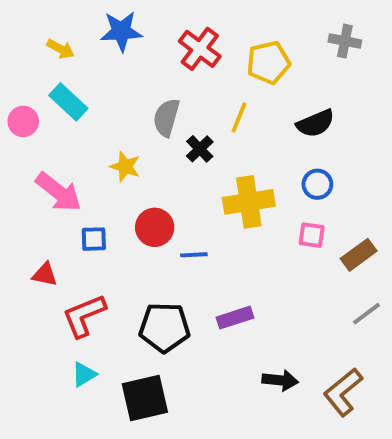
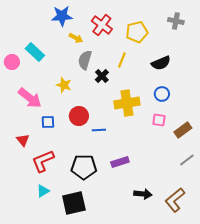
yellow arrow: (60, 49) -> (76, 38), moved
red triangle: (45, 274) -> (23, 140), turned 40

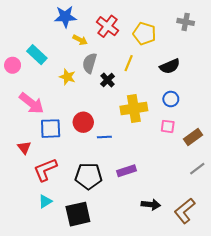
yellow pentagon: (137, 32) -> (144, 34), turned 30
yellow star: (64, 85) -> (67, 77), moved
blue square: (48, 122) -> (51, 129), size x1.5

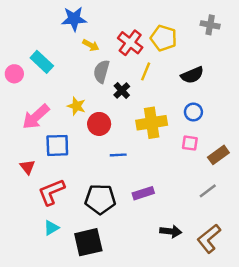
red cross: (108, 26) -> (130, 43), moved
yellow star: (67, 77) -> (76, 106), moved
pink arrow: (32, 103) -> (36, 117), turned 100
red circle: (83, 122) -> (99, 124), moved
gray line: (197, 169) -> (208, 191), moved

